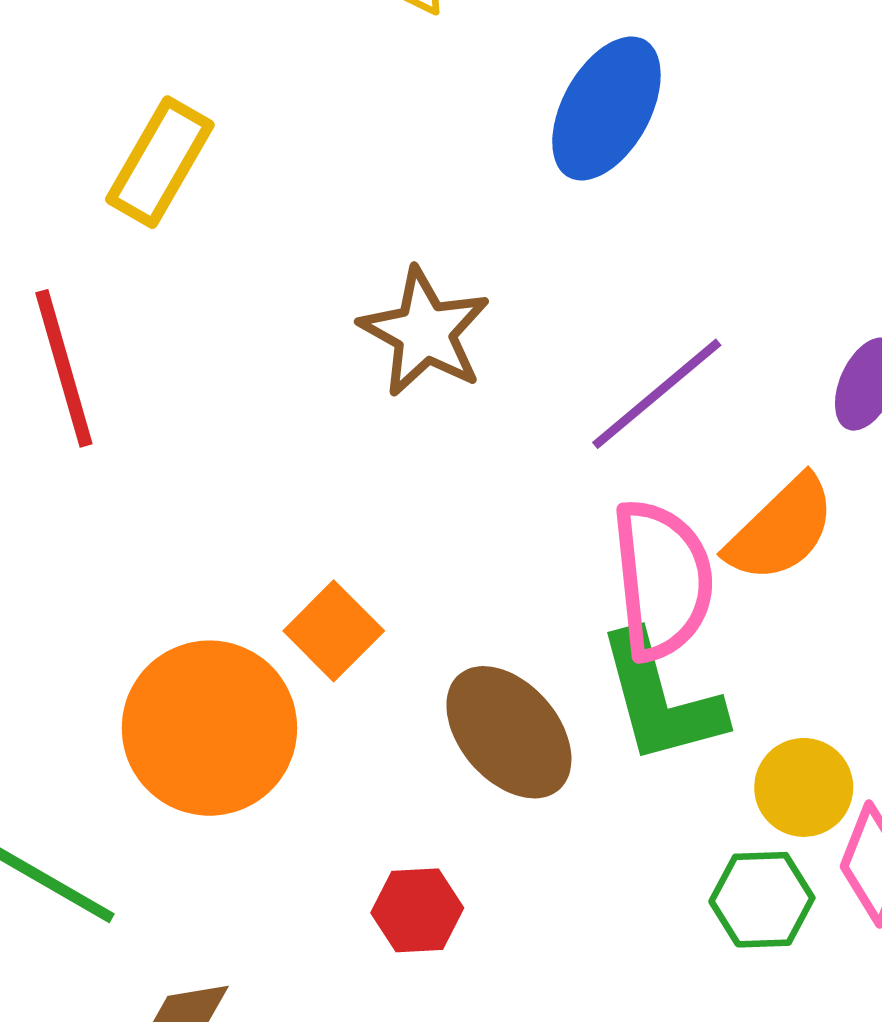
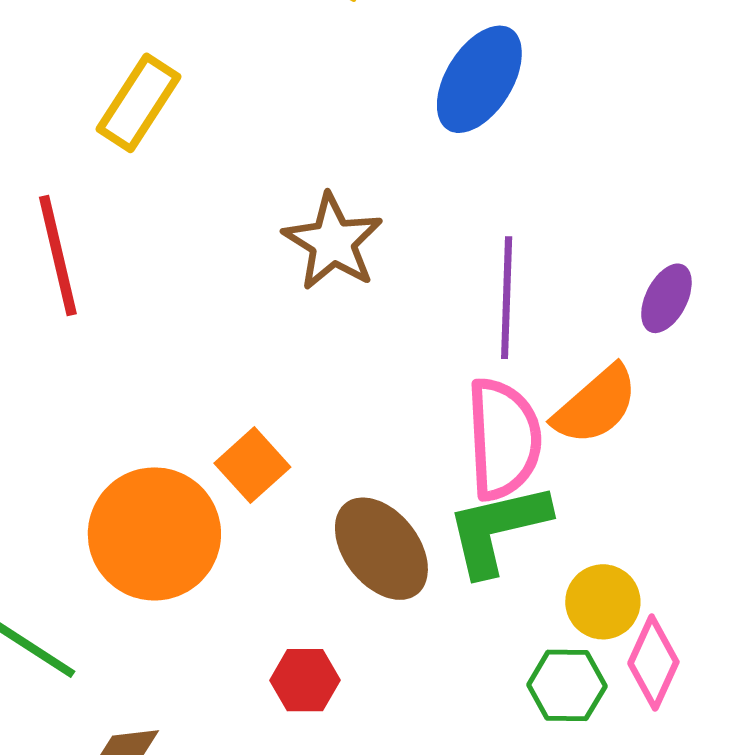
purple line: (657, 394) -> (507, 298), turned -51
green L-shape: (660, 699) -> (498, 529), turned 89

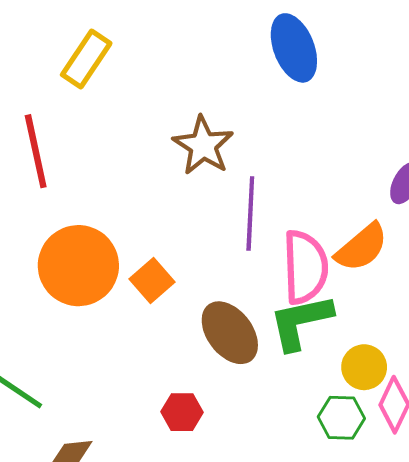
blue ellipse: (479, 79) -> (294, 48), turned -54
purple line: (507, 298) -> (250, 214), moved
orange circle: (154, 534) -> (78, 266), moved

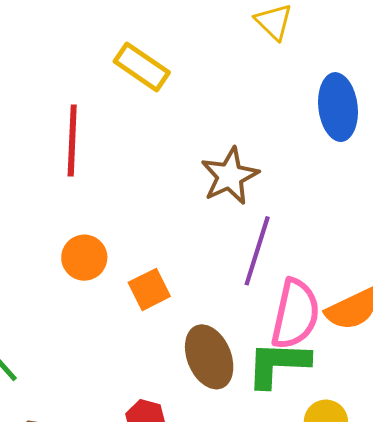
yellow rectangle: (86, 59) -> (142, 67), turned 76
orange circle: (78, 266) -> (84, 258), size x0.6

